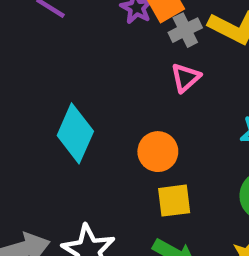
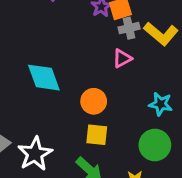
cyan diamond: (75, 133) -> (44, 78), turned -57

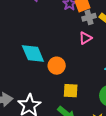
orange circle: (94, 101) -> (57, 66), moved

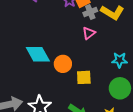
yellow square: (71, 91) -> (84, 77), moved

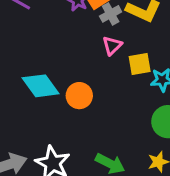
yellow square: (84, 77) -> (140, 64), moved

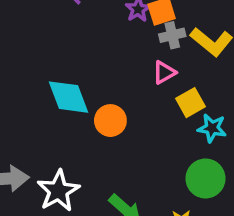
yellow square: (140, 64) -> (191, 103), turned -35

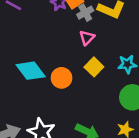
yellow square: (191, 103) -> (94, 67), moved

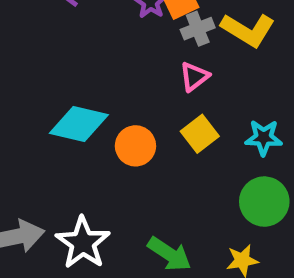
cyan diamond: (31, 71) -> (79, 124), turned -48

